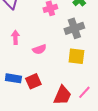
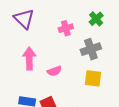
pink arrow: (15, 37) -> (29, 59), size x1.5

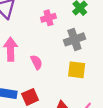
pink semicircle: (54, 71) -> (37, 62), turned -96

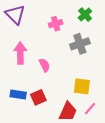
yellow square: (77, 70) -> (82, 86), moved

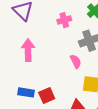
pink semicircle: (45, 65) -> (76, 61), moved

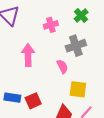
pink arrow: (28, 50) -> (28, 55), moved

